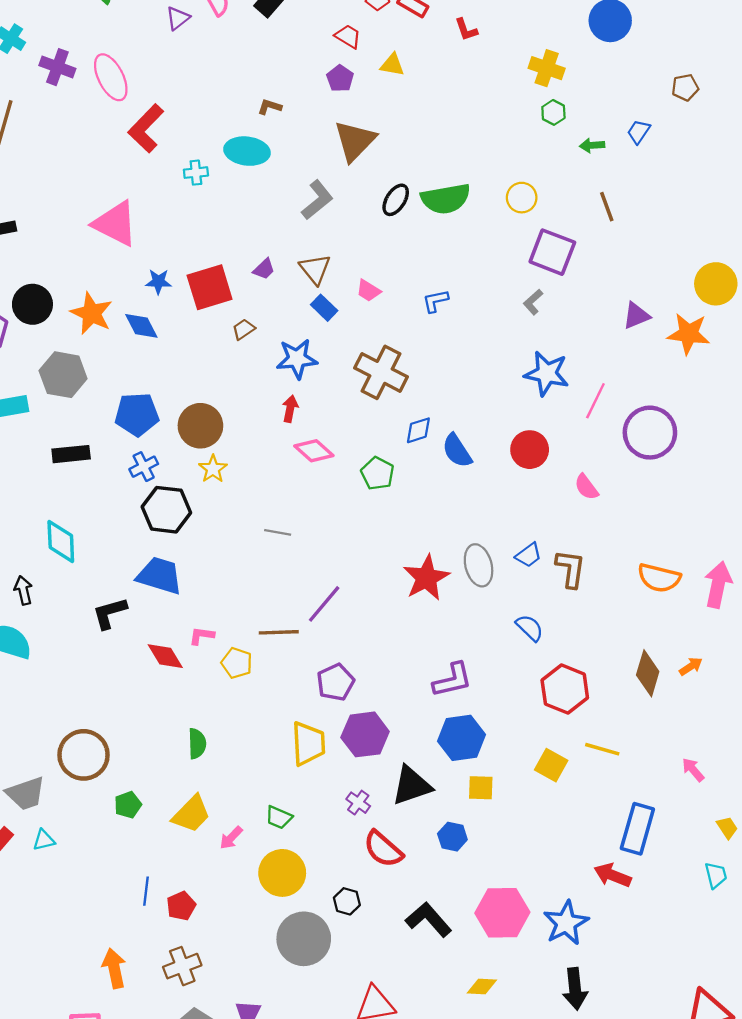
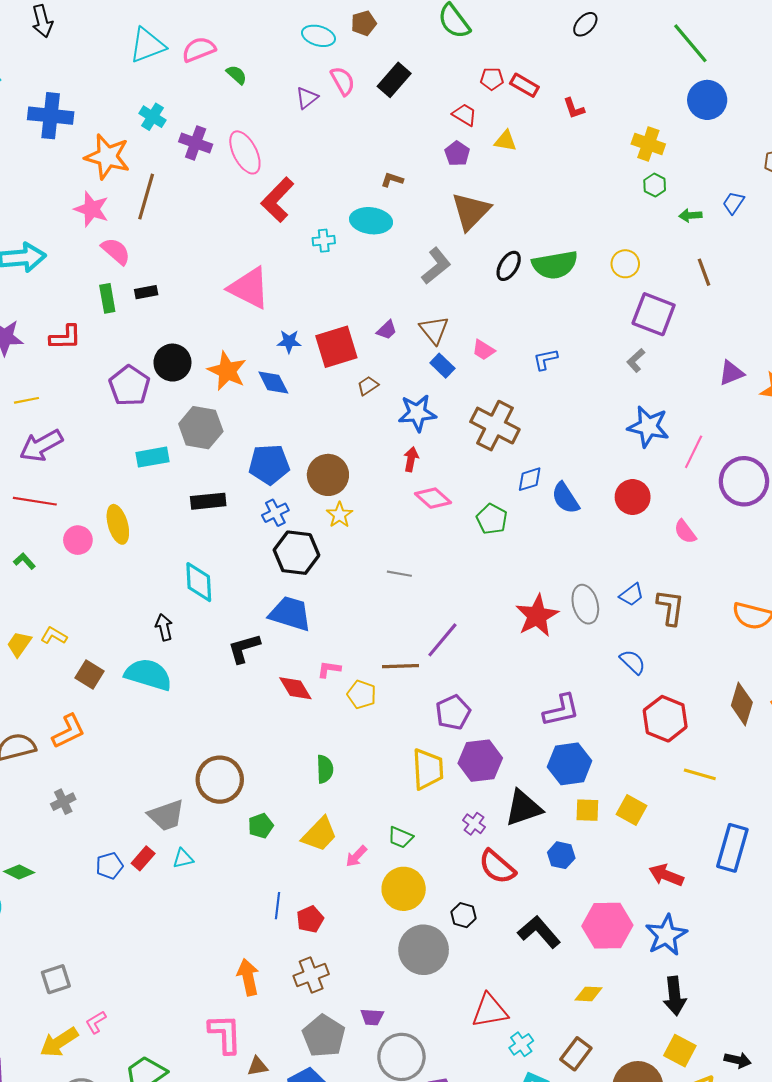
yellow square: (551, 765) -> (632, 810), moved
red arrow: (612, 875) -> (666, 875), moved

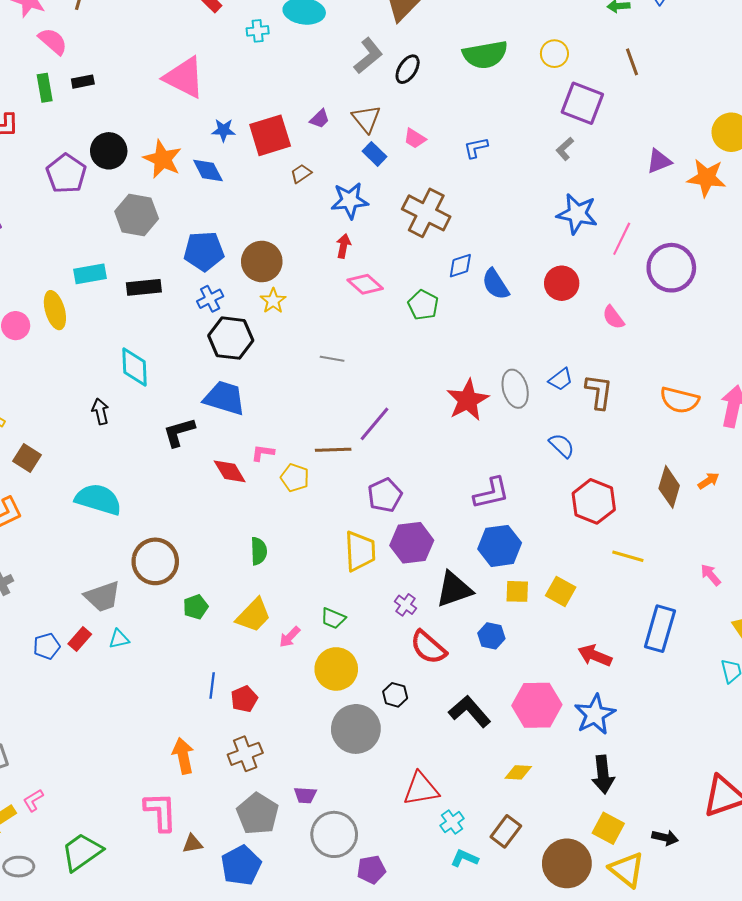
black ellipse: (509, 266) -> (408, 69), moved
cyan rectangle: (153, 457) -> (90, 274), moved
cyan semicircle: (148, 675) -> (98, 499), moved

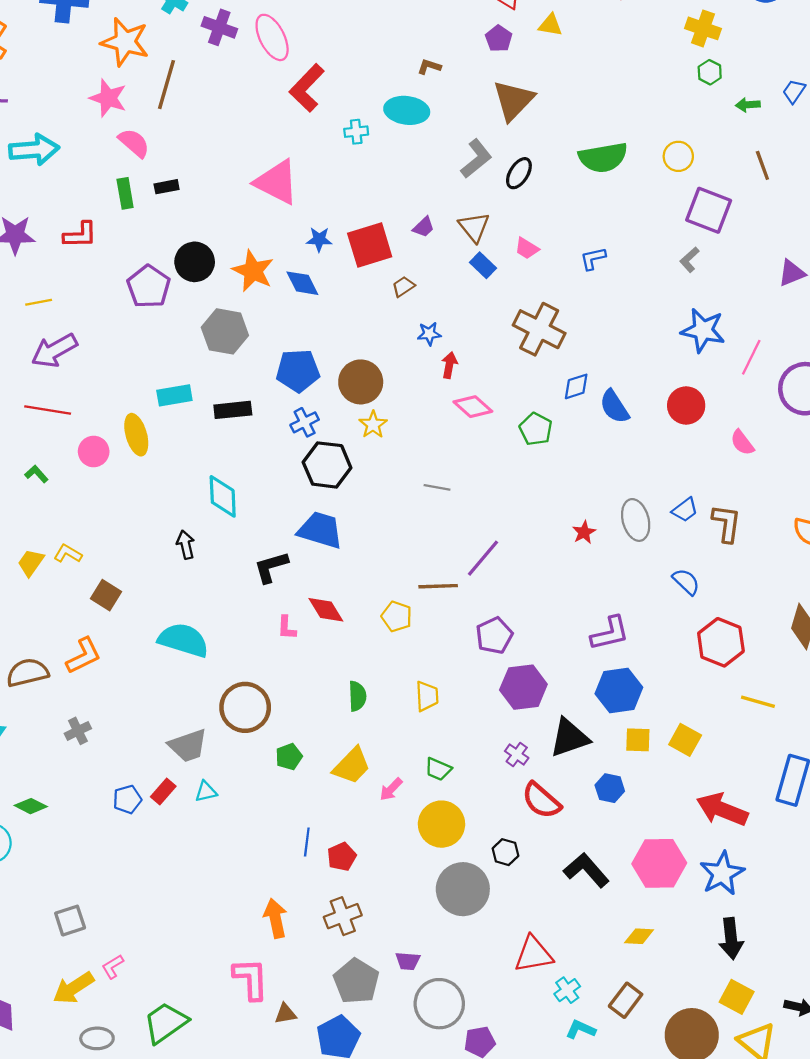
blue star: (350, 200) -> (429, 334), moved, size x0.6
red star: (468, 400) -> (584, 532), size x0.5
pink L-shape: (263, 453) -> (287, 628), moved, turned -95
yellow trapezoid: (360, 551) -> (427, 696), moved, size x0.7
red arrow: (595, 656) -> (722, 809), size x1.4

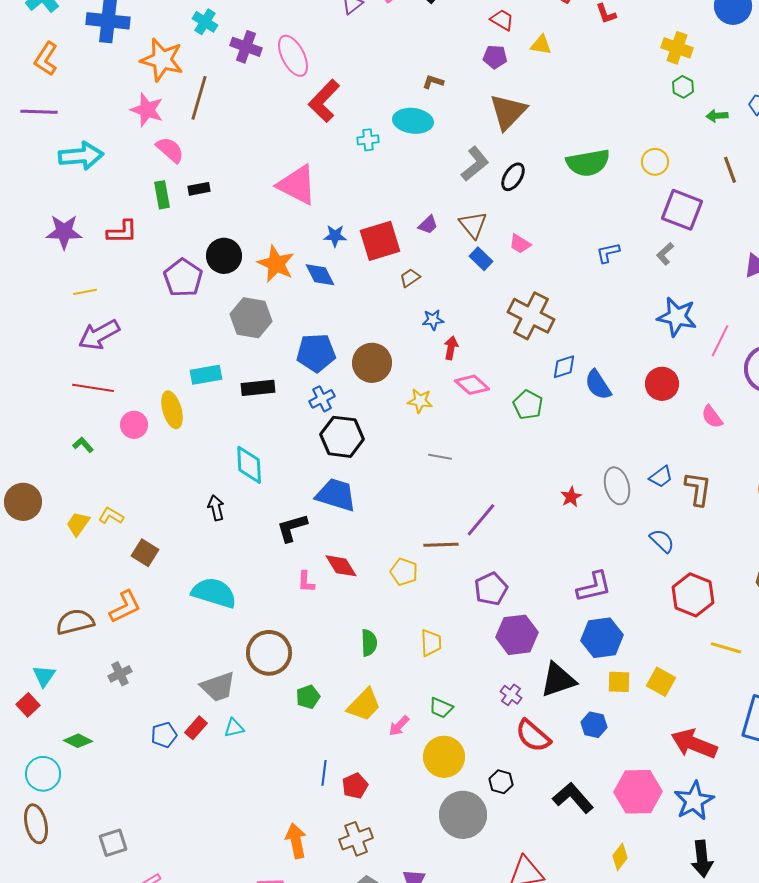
purple pentagon: (499, 39) -> (495, 57), turned -30
blue L-shape: (593, 258) -> (608, 253), moved
yellow star: (373, 425) -> (420, 401), moved, turned -30
yellow diamond: (639, 936) -> (620, 857), turned -56

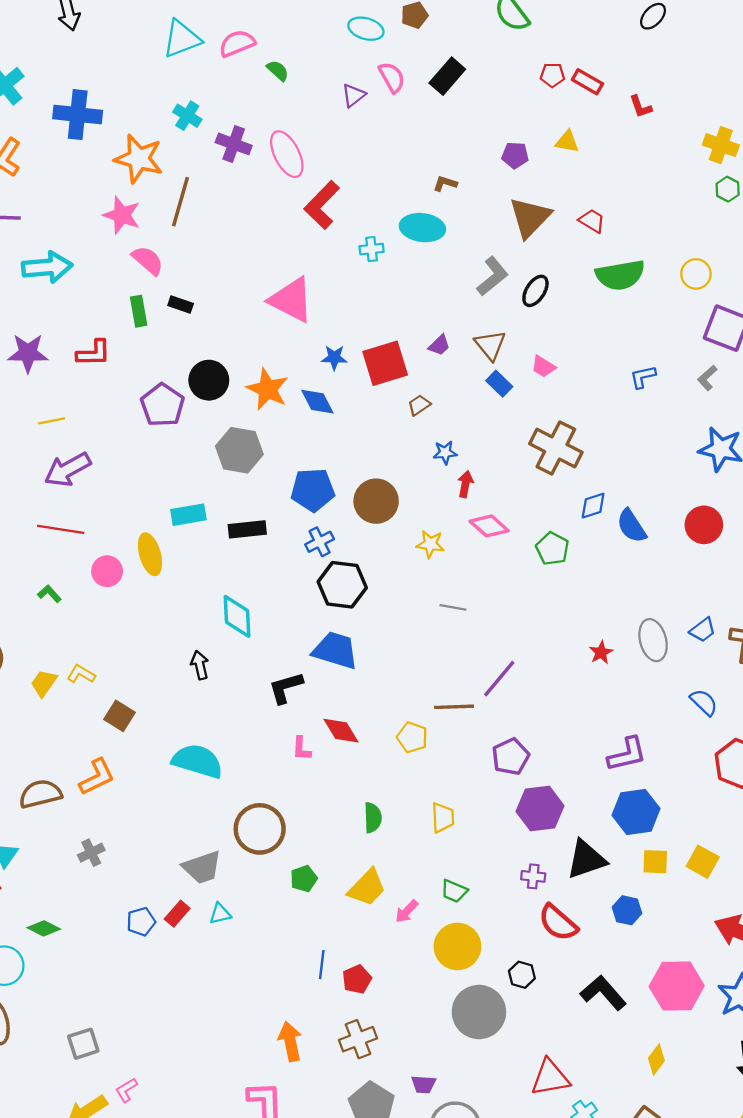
red trapezoid: (502, 20) -> (592, 221), moved
black rectangle: (199, 189) -> (181, 304), turned 30
purple cross: (511, 695) -> (533, 876), turned -30

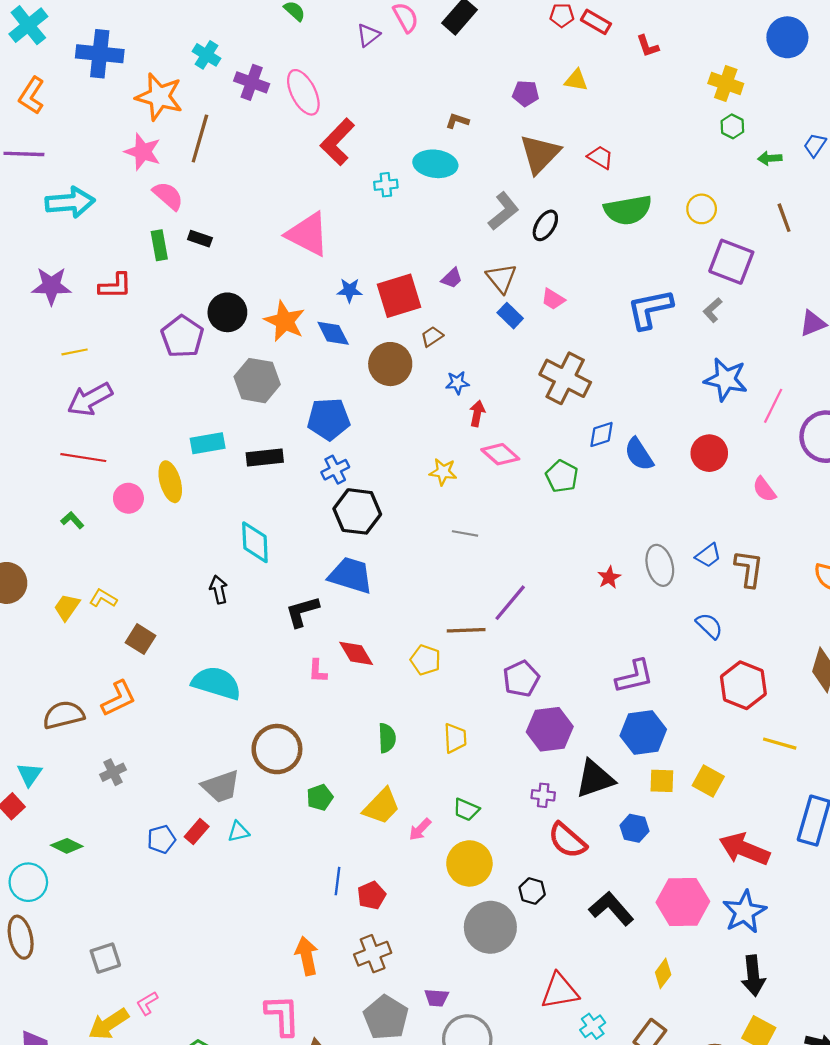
blue L-shape: (643, 377) -> (650, 309), size x1.8
brown circle: (376, 501) -> (390, 364), moved

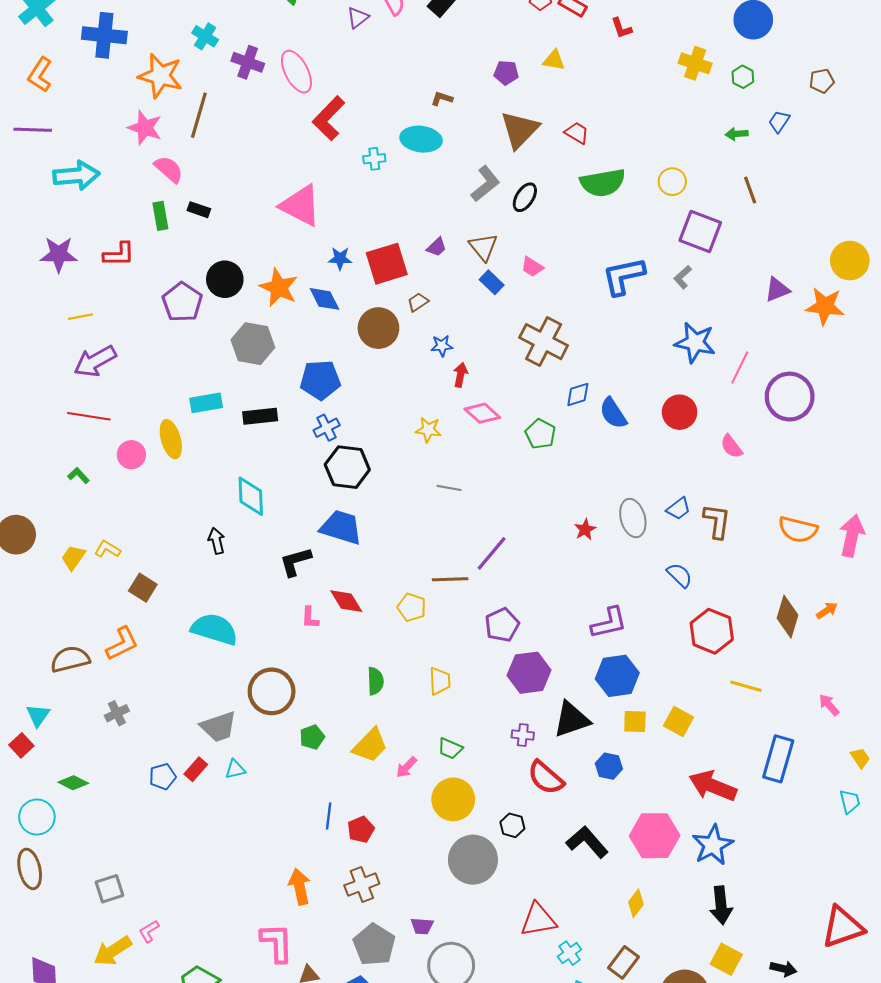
green hexagon: (732, 126) -> (743, 77), moved

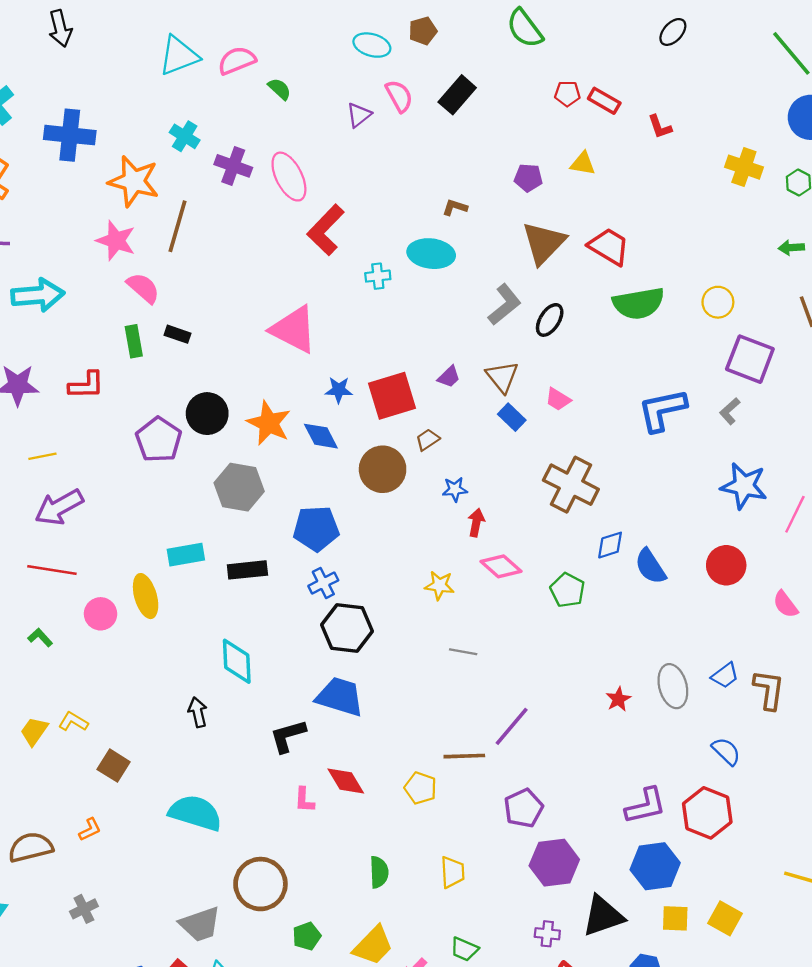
red trapezoid: (577, 133) -> (609, 246), size x1.5
red hexagon: (712, 631) -> (707, 813), moved
orange L-shape: (122, 644) -> (90, 829), size x0.6

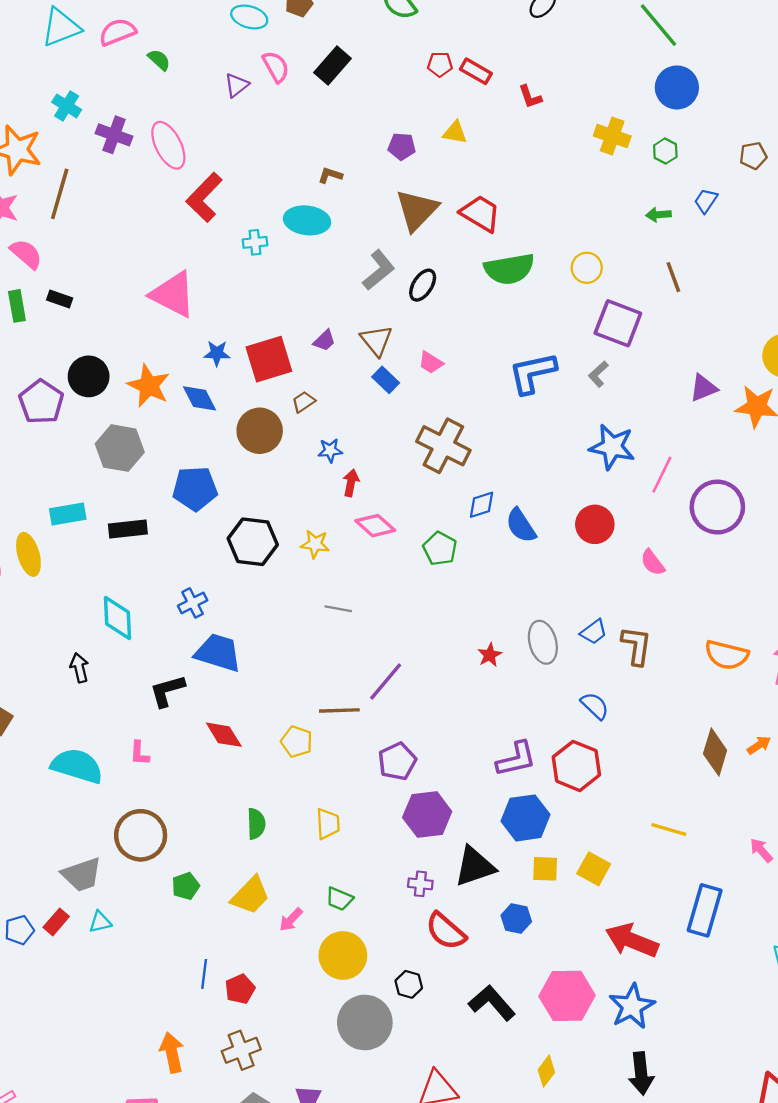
blue cross: (323, 583) -> (193, 603), moved
black hexagon: (347, 628) -> (253, 542), moved
pink L-shape: (304, 800) -> (139, 753), moved

